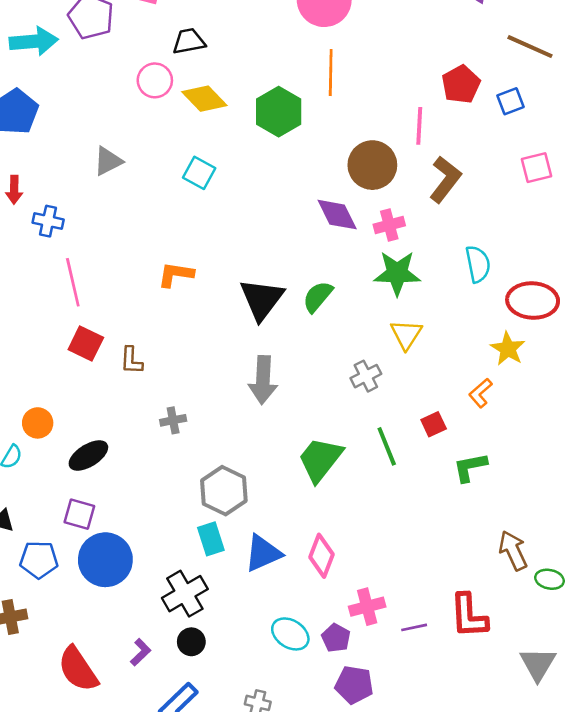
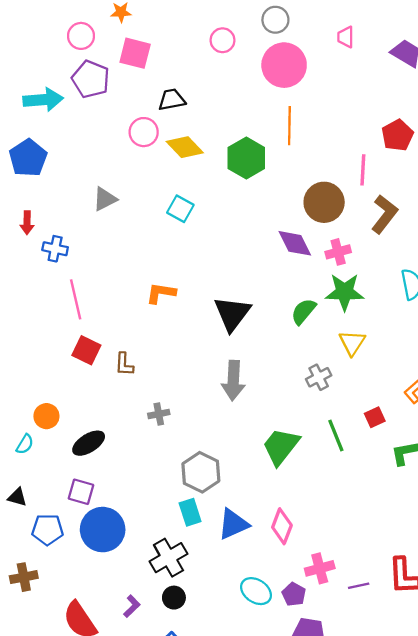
green semicircle: (318, 297) -> (304, 311), moved

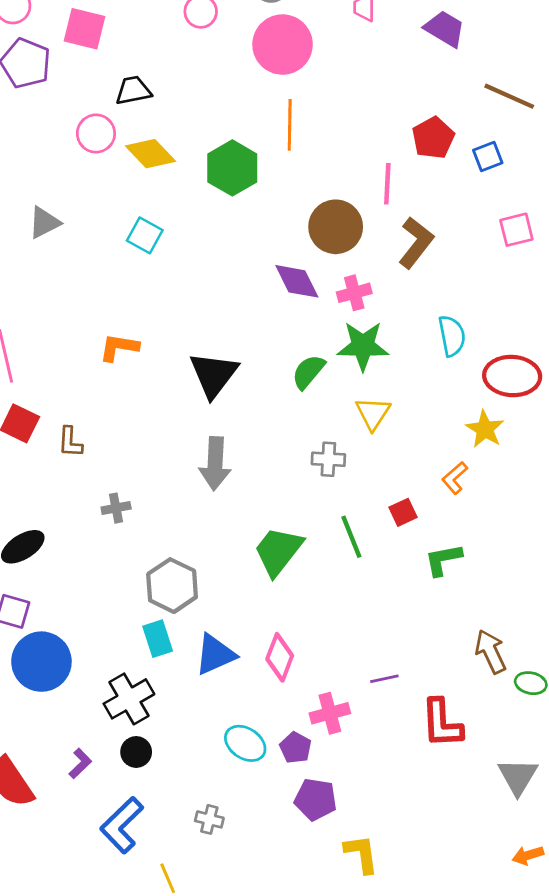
gray cross: (319, 377) -> (328, 459), turned 30
purple line: (359, 586) -> (384, 679), moved

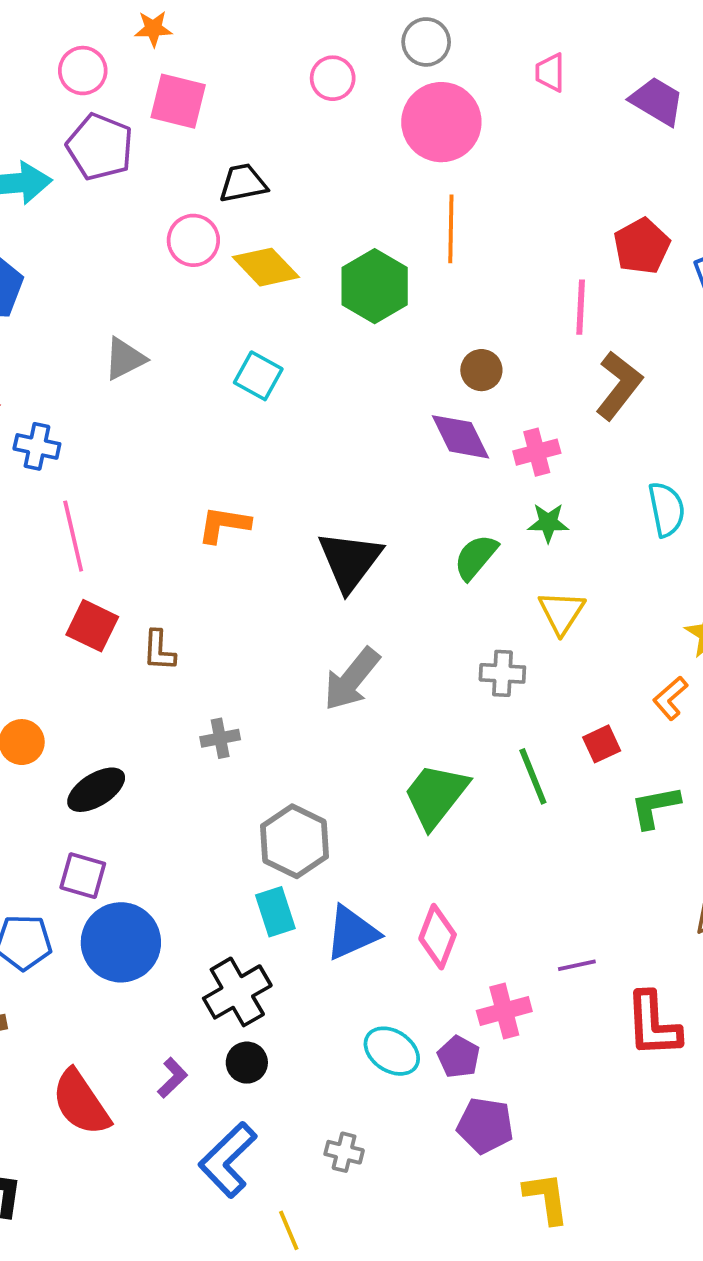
brown circle: (336, 227) -> (481, 370), moved, size x0.6
green star: (363, 346) -> (548, 523), size x0.6
gray arrow: (215, 464) -> (352, 679), turned 36

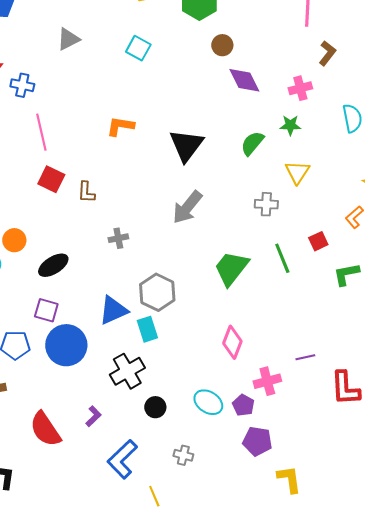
brown circle: (481, 370) -> (222, 45), moved
brown L-shape: (619, 385) -> (327, 53), size x0.7
pink cross: (537, 452) -> (300, 88), moved
blue triangle: (352, 933) -> (113, 310), moved
black circle: (247, 1063) -> (155, 407), moved

